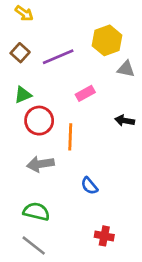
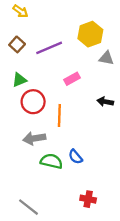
green semicircle: (36, 212) -> (51, 161), moved

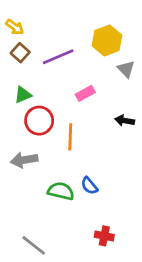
yellow arrow: (20, 11) -> (15, 27), moved
gray triangle: (106, 58) -> (126, 69), turned 35
gray arrow: (34, 138) -> (24, 160), moved

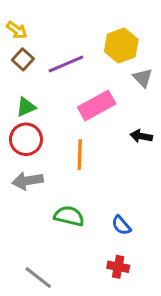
pink rectangle: (85, 93) -> (97, 105), size x1.6
red circle: (39, 121) -> (26, 139), moved
blue semicircle: (89, 186) -> (121, 225), moved

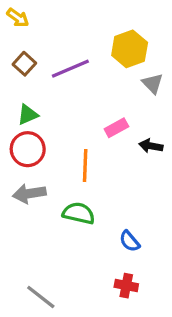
yellow arrow: (17, 30) -> (18, 18), moved
pink rectangle: (97, 105) -> (116, 128), moved, size x0.6
green semicircle: (69, 216) -> (79, 213), moved

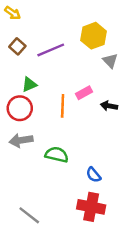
green triangle: (28, 115) -> (29, 84), moved
orange line: (85, 166) -> (63, 106), moved
red cross: (126, 286) -> (91, 207), size x1.6

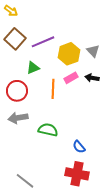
yellow hexagon: (94, 36) -> (69, 54), moved
brown square: (17, 46) -> (15, 39), size x1.5
green triangle: (29, 84) -> (33, 68), moved
black arrow: (109, 106) -> (92, 78), moved

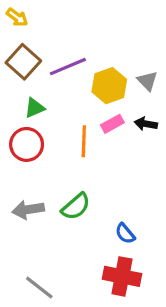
green triangle: (33, 68) -> (35, 108), moved
gray arrow: (18, 118) -> (28, 210), moved
green semicircle: (48, 130) -> (76, 206), turned 126

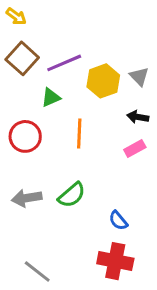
green triangle: (35, 108) -> (51, 97), moved
pink rectangle: (112, 124) -> (135, 148), moved

